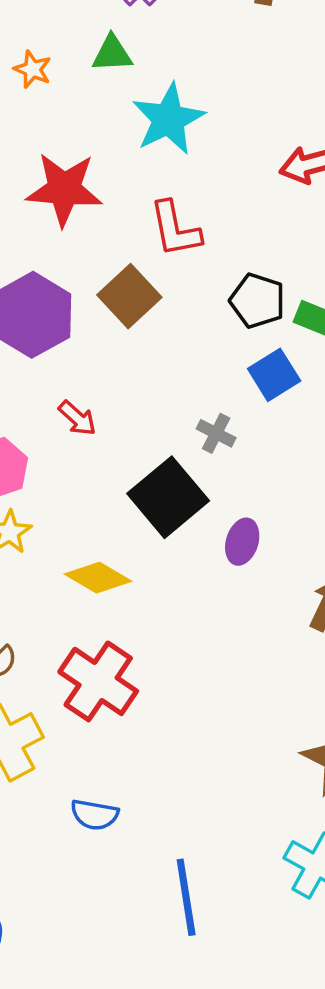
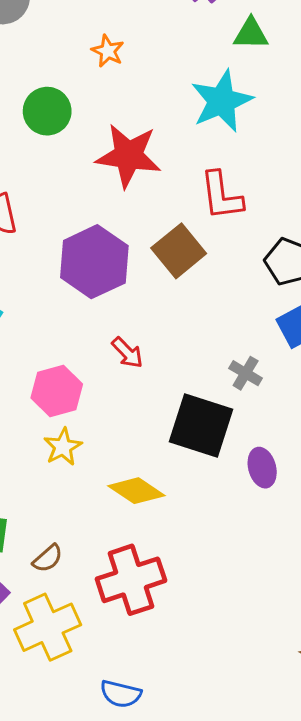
green triangle: (112, 54) -> (251, 34), moved
black square: (168, 497) -> (201, 425), turned -36
purple ellipse: (242, 542) -> (262, 468), turned -36
red cross: (98, 681) -> (131, 580), turned 34

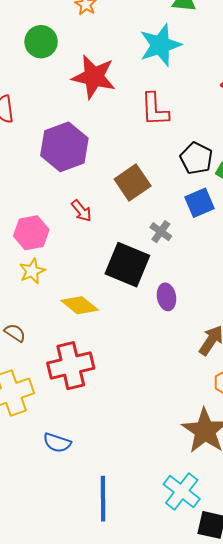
brown square: (179, 251) -> (133, 183), moved
brown semicircle: (48, 558) -> (15, 333), moved, turned -110

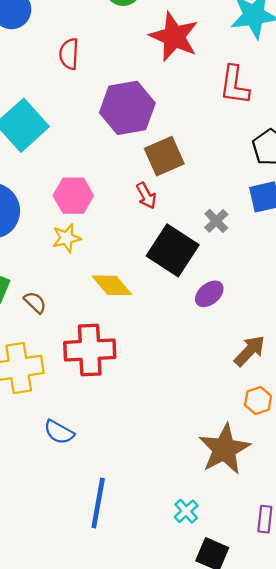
brown square: (133, 183) -> (164, 156), moved
red arrow: (81, 211) -> (146, 196), moved
purple ellipse: (167, 297) -> (209, 294), turned 50
cyan cross: (182, 491) -> (186, 511), size x0.6

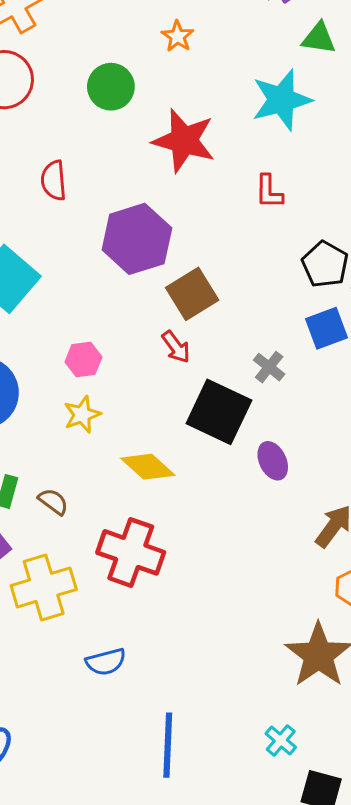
red L-shape: (234, 85) -> (269, 192), size x0.7
pink hexagon: (73, 196) -> (83, 360), size x0.7
purple ellipse: (209, 294) -> (273, 461), turned -68
red cross: (90, 350) -> (131, 552), turned 30
blue semicircle: (59, 432) -> (106, 662), turned -36

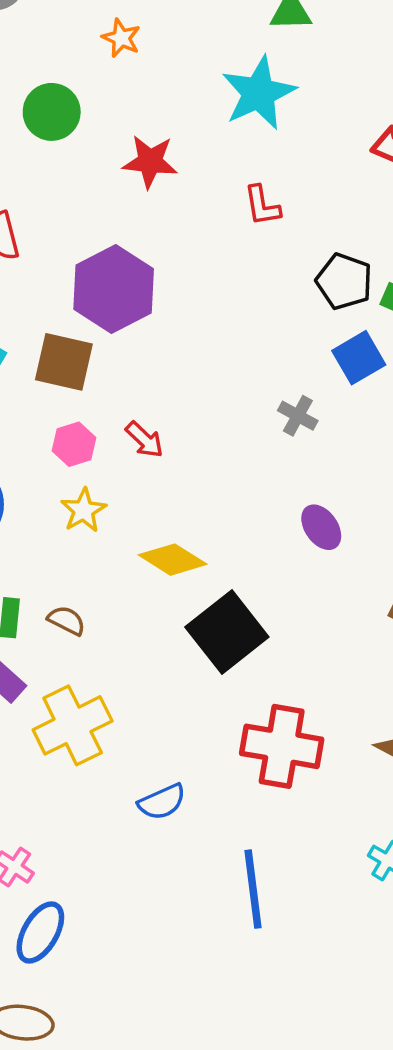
red star: (184, 141) -> (150, 162), size x0.7
brown square: (192, 294) -> (64, 362), moved, turned -36
red arrow: (176, 347) -> (144, 440), moved
black square: (219, 412) -> (227, 632), moved, turned 36
red cross: (131, 552) -> (282, 746), moved

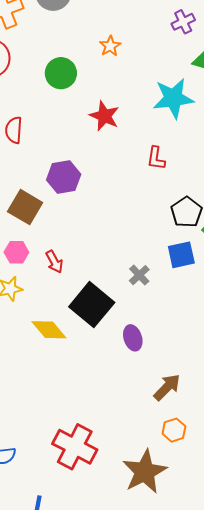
purple hexagon: (114, 289) -> (64, 177), size x0.7
black square: (227, 632) -> (92, 305), moved, turned -30

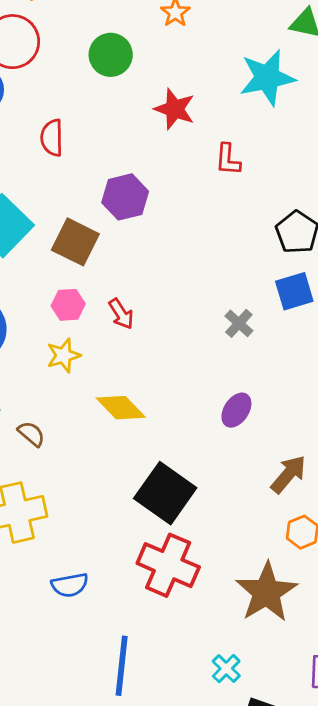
red L-shape: (156, 158) -> (228, 160), moved
black square: (92, 305) -> (165, 493), moved
purple ellipse: (133, 338) -> (236, 410), turned 55

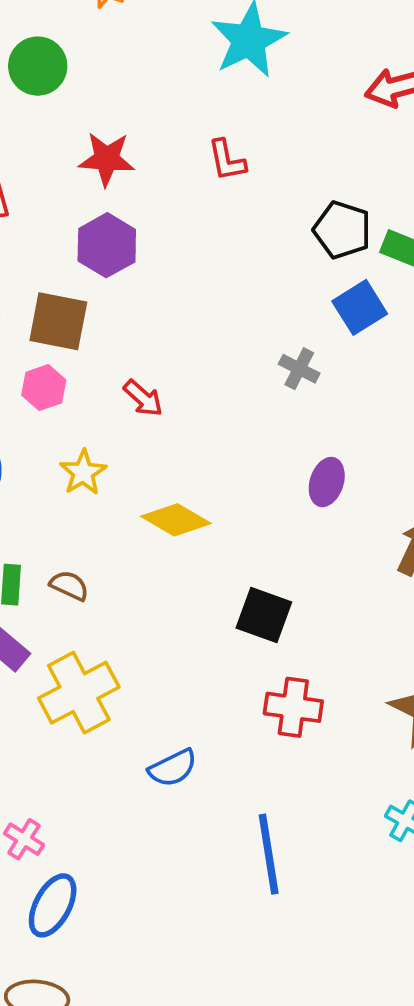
red star: (175, 109) -> (107, 159), moved
pink hexagon: (68, 305) -> (44, 388), moved
black square: (165, 493) -> (264, 615), size x0.7
red cross: (168, 565) -> (293, 707), size x0.7

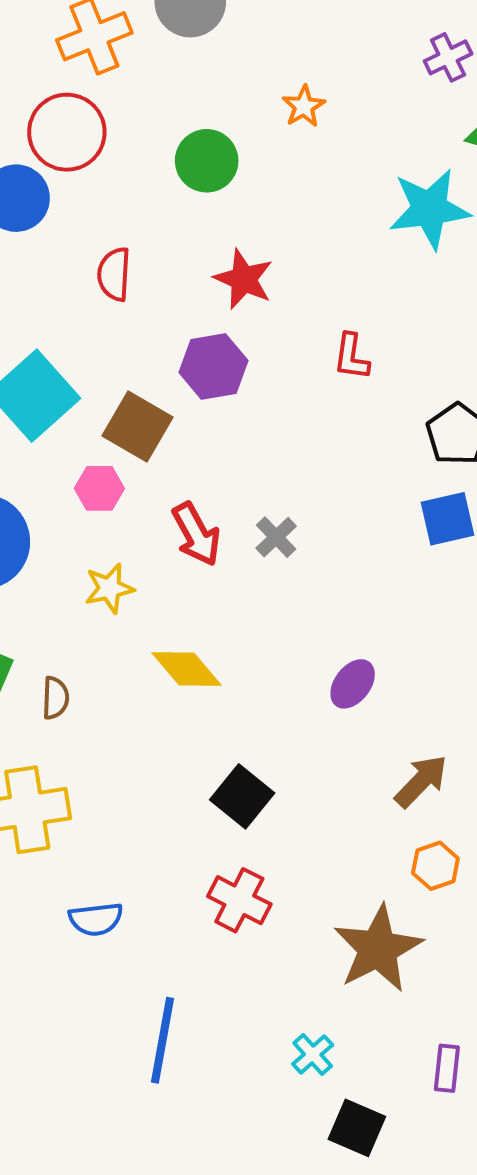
red L-shape: (227, 160) -> (351, 357), moved
gray cross: (299, 369) -> (276, 537), moved
red arrow: (143, 398) -> (196, 534), size x1.4
brown semicircle: (69, 586) -> (55, 698), turned 48

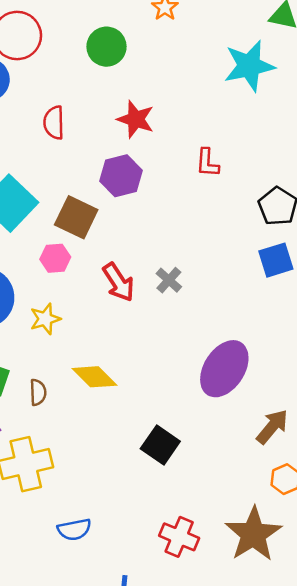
yellow star: (109, 588) -> (45, 319), moved
yellow diamond: (187, 669) -> (94, 377), moved
purple ellipse: (353, 684) -> (224, 369), size x1.8
red cross: (239, 900) -> (179, 537), moved

